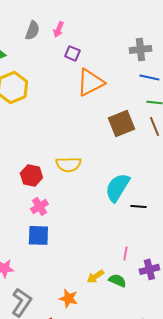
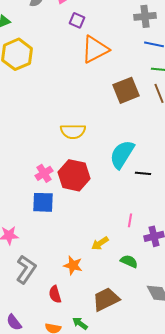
red hexagon: (31, 175) -> (74, 175), moved, size x1.4
green semicircle: (117, 280) -> (129, 261), moved

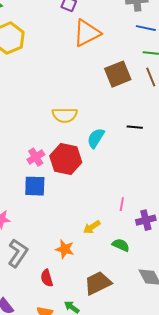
cyan semicircle: (122, 154) -> (96, 138), moved, size x0.7
black line: (143, 173) -> (135, 127), moved

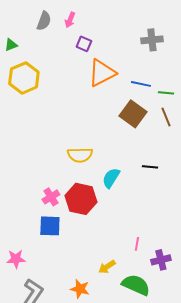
blue line: (146, 28) -> (141, 84), moved
brown square: (118, 74) -> (133, 114), turned -32
green semicircle: (121, 245) -> (136, 285), size x1.6

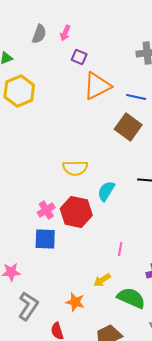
pink line: (137, 244) -> (120, 249), moved

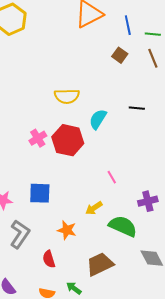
blue line: (136, 97) -> (128, 25), turned 66
brown square: (128, 127) -> (120, 55), size x0.6
blue square: (45, 239) -> (40, 193), moved
pink line: (120, 249) -> (112, 177), turned -40

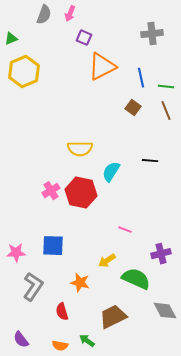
pink line: (112, 177) -> (125, 230), turned -40

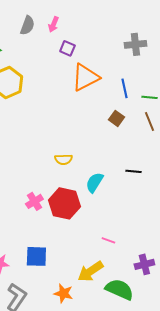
yellow semicircle: (80, 149) -> (63, 159), size x0.7
yellow arrow: (107, 261) -> (90, 271), size x1.5

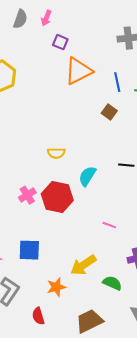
pink line: (108, 240) -> (109, 225), moved
green semicircle: (119, 289) -> (112, 283), size x0.7
orange star: (63, 293) -> (56, 287), turned -30

